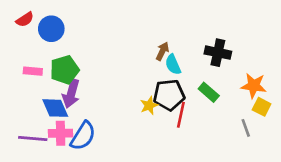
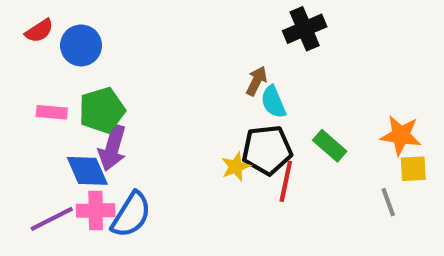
black cross: (218, 53) -> (305, 29), moved, turned -35
yellow square: (262, 107) -> (413, 169), turned -30
purple line: (33, 139) -> (52, 219), turned -32

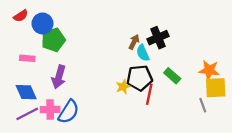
black cross: (305, 29) -> (158, 38), moved
green pentagon: (102, 110) -> (53, 40), moved
yellow square: (413, 169) -> (216, 88), size x1.5
blue diamond: (87, 171) -> (26, 92), moved

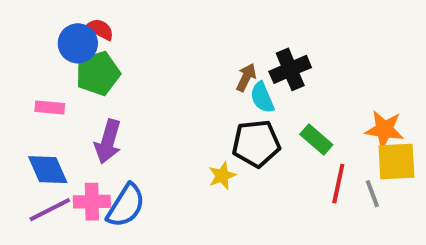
red semicircle: (21, 16) -> (100, 29), moved, turned -120
yellow star: (123, 87) -> (222, 176), moved
red line: (149, 94) -> (338, 184), moved

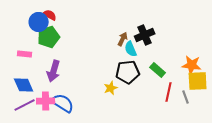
blue semicircle: (126, 206) -> (63, 103), turned -90

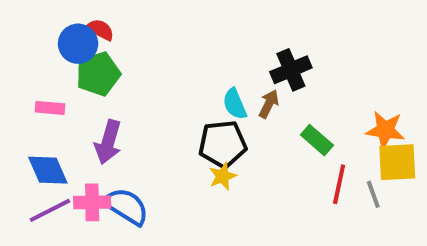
brown arrow: (123, 39) -> (269, 104), moved
cyan semicircle: (131, 49) -> (235, 104), moved
black pentagon: (128, 72) -> (223, 144), moved

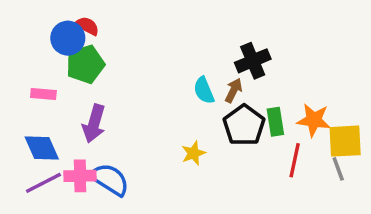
orange star: (385, 130) -> (314, 120), moved
green rectangle: (317, 140) -> (275, 122), turned 40
black pentagon: (223, 144) -> (244, 125), moved, turned -30
gray line: (373, 194) -> (338, 169), moved

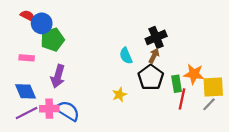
red semicircle: (87, 26) -> (28, 16), moved
brown arrow: (234, 90) -> (154, 56), moved
green rectangle: (275, 122) -> (177, 84), moved
gray line: (338, 169) -> (209, 104), turned 64

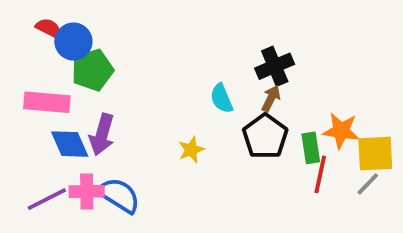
pink rectangle: (27, 58) -> (47, 102), size x1.6
blue diamond: (26, 91) -> (70, 144), moved
yellow star: (119, 95) -> (191, 150), moved

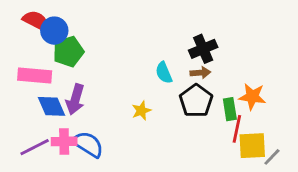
red semicircle: (49, 28) -> (36, 21), size x1.4
brown arrow: (271, 98) -> (200, 73), turned 60
yellow square: (375, 154) -> (252, 146), moved
gray line: (368, 184) -> (272, 157), moved

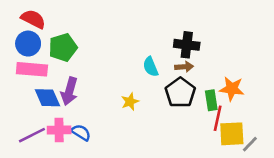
blue circle: (54, 31) -> (28, 44), moved
black cross: (203, 49) -> (187, 45), turned 30
blue semicircle: (88, 144) -> (81, 133), size x0.7

